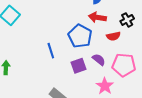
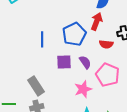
red arrow: (97, 17) -> (97, 21), turned 84

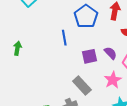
blue pentagon: (74, 34) -> (86, 16), moved
gray rectangle: (36, 86) -> (82, 85), moved

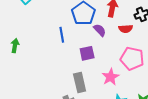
purple semicircle: (110, 53) -> (100, 30), moved
gray rectangle: (82, 85) -> (80, 82), turned 30

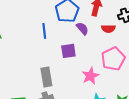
pink pentagon: (132, 59) -> (113, 59), turned 30
gray rectangle: (80, 82) -> (46, 77), moved

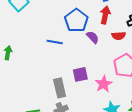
blue line: (44, 31) -> (55, 42), turned -70
purple square: (68, 51) -> (80, 74), moved

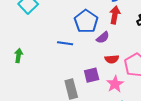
red semicircle: (119, 36) -> (112, 59), moved
purple semicircle: (93, 37) -> (103, 38), turned 96

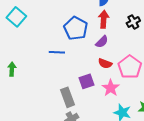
purple semicircle: (103, 38) -> (102, 42), moved
red semicircle: (112, 59) -> (105, 64), turned 32

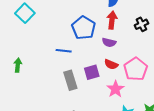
purple semicircle: (102, 42) -> (109, 42), turned 56
purple square: (86, 81) -> (92, 72), moved
gray rectangle: (68, 97) -> (70, 80), moved

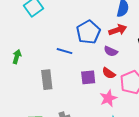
red arrow: (112, 20) -> (118, 30), turned 54
gray rectangle: (70, 80) -> (47, 80), moved

